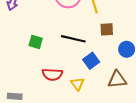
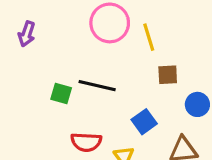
black line: (73, 39) -> (97, 86), moved

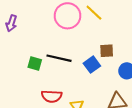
yellow line: (149, 37) -> (94, 13), moved, turned -30
blue square: (144, 122) -> (92, 65), moved

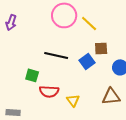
yellow line: (94, 13) -> (89, 23), moved
green square: (35, 63) -> (32, 75), moved

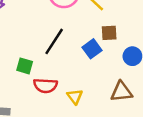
black line: (56, 55) -> (54, 41), turned -70

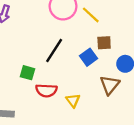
brown triangle: (121, 92) -> (110, 85), moved, turned -45

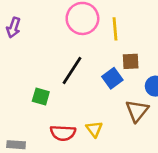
yellow line: (91, 15) -> (115, 29), turned 42
red semicircle: (46, 90) -> (63, 133), moved

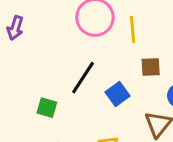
blue square: (112, 78) -> (118, 94), moved

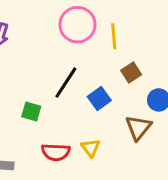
brown square: (151, 67) -> (131, 72), turned -30

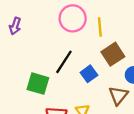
brown square: (131, 72) -> (113, 54), size x1.5
green square: (31, 112) -> (38, 84), size x1.5

